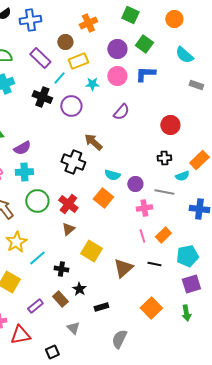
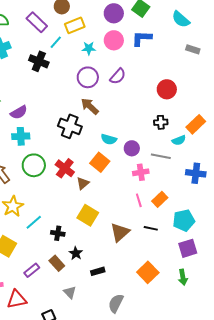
purple circle: (71, 106) -> (88, 77), moved
brown triangle: (68, 229) -> (83, 183), moved

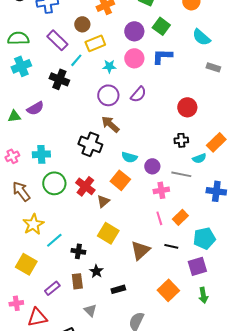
purple semicircle: (19, 112) -> (35, 108), moved
purple square: (188, 248) -> (197, 266), moved
brown rectangle: (57, 263) -> (77, 281), turned 35

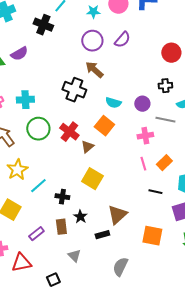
purple circle: (152, 166) -> (142, 104), moved
brown triangle: (140, 250) -> (117, 215), moved
orange square: (168, 290) -> (152, 236), turned -35

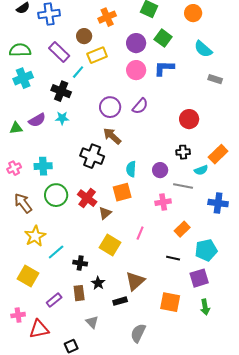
cyan star: (93, 12) -> (62, 118), moved
cyan semicircle: (113, 103) -> (131, 169), turned 77
orange square: (104, 126) -> (122, 192), turned 36
pink line: (143, 164) -> (140, 233), moved, turned 40

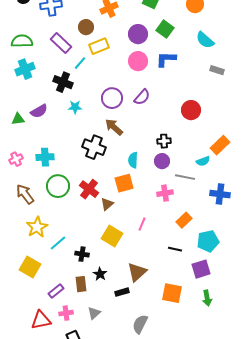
cyan star: (62, 118) -> (75, 107), moved
black cross: (183, 152) -> (164, 141), moved
pink cross: (18, 315) -> (66, 313), moved
gray triangle: (92, 322) -> (94, 313), turned 32

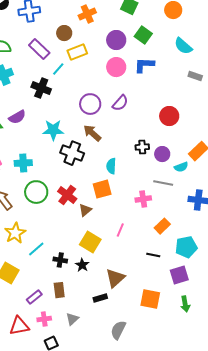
cyan star: (75, 107) -> (53, 130), moved, size x1.5
purple circle: (162, 161) -> (162, 154), moved
black star: (100, 274) -> (82, 265), moved

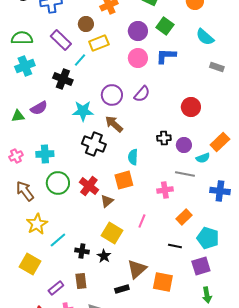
cyan star: (53, 130) -> (83, 111), moved
cyan pentagon: (186, 247) -> (208, 238), turned 30
orange square: (150, 299) -> (163, 282), moved

